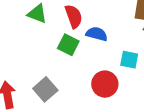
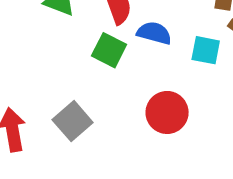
cyan square: (129, 60) -> (206, 50), moved

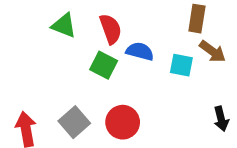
red circle: (167, 112) -> (123, 122), moved

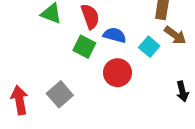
cyan square: (181, 65) -> (149, 47), turned 30
red circle: (123, 122) -> (118, 73), moved

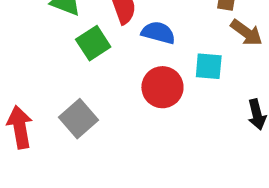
green square: (84, 47) -> (93, 43), moved, turned 30
cyan square: (149, 47) -> (209, 66), moved, turned -36

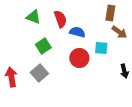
green square: (93, 43) -> (43, 46), moved

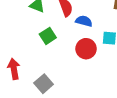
gray square: (39, 73) -> (44, 84), moved

